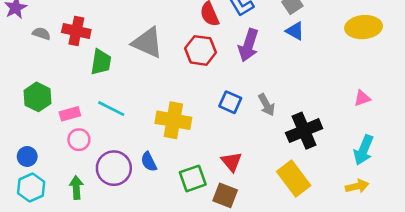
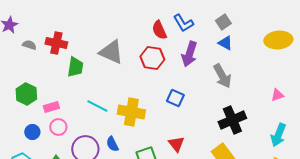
gray arrow: (266, 105) -> (222, 76), moved, size x1.4
cyan line: (111, 109) -> (97, 106), moved
blue circle: (27, 156) -> (32, 132), moved

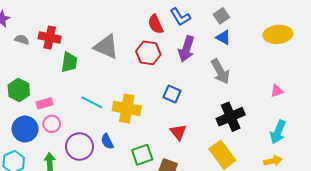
blue circle: (32, 132) -> (25, 129), size x1.6
red triangle: (176, 144) -> (178, 132), moved

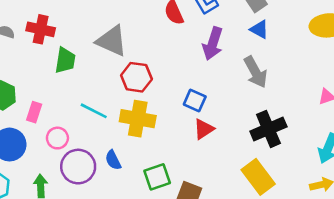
red hexagon: (148, 53) -> (136, 77), moved
pink rectangle: (45, 103) -> (34, 112), turned -56
pink circle: (52, 124) -> (57, 138), moved
red triangle: (178, 132) -> (204, 129), moved, turned 36

